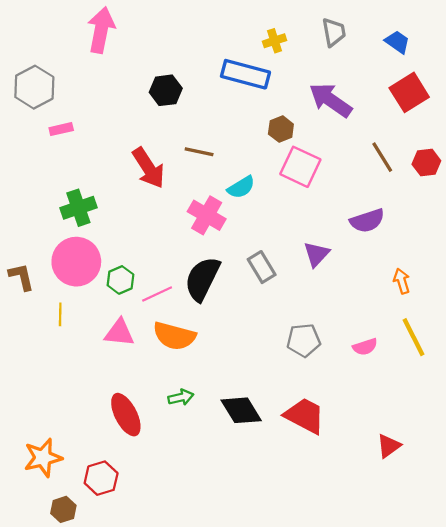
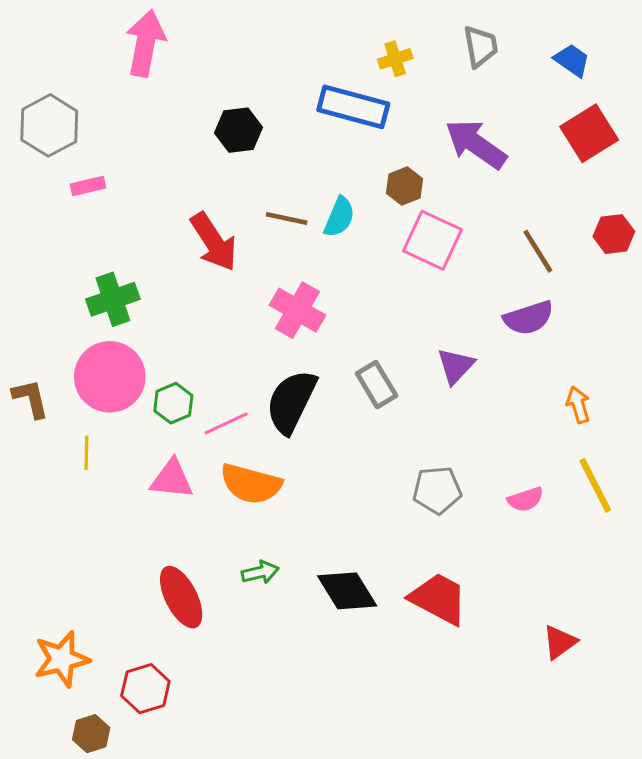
brown line: (382, 157) -> (538, 251), moved
cyan semicircle: (241, 187) -> (339, 217), moved, turned -36

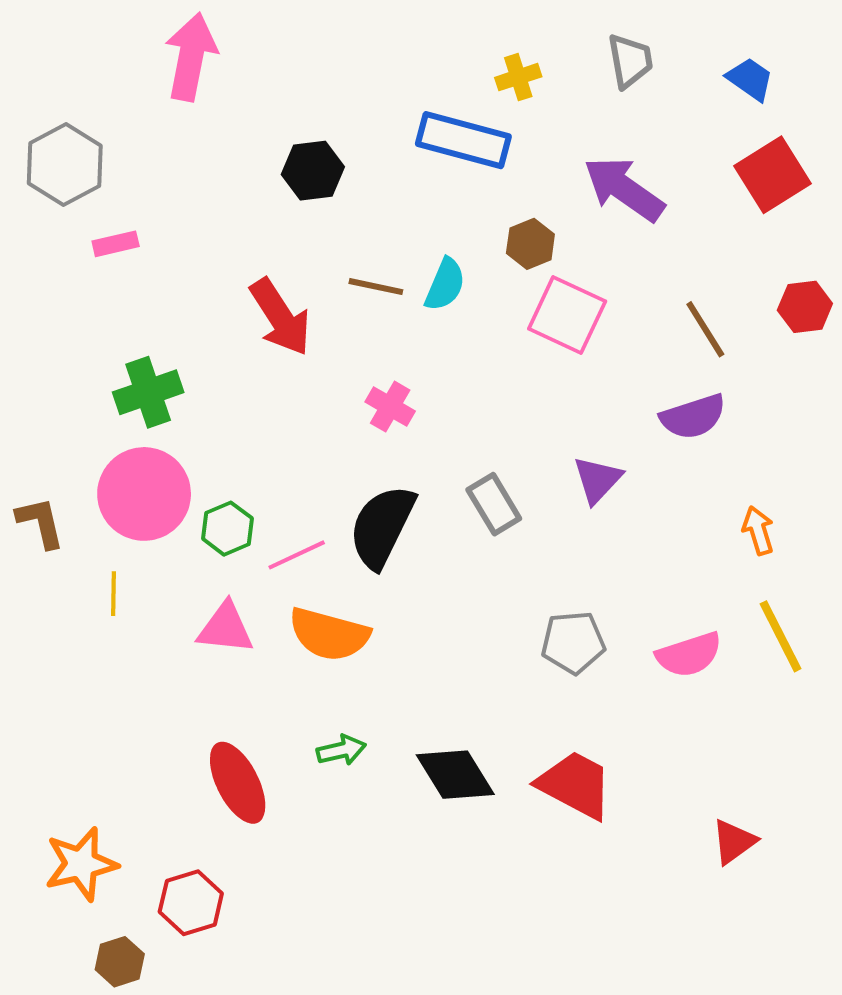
pink cross: (297, 310) -> (390, 407), size x0.7
pink semicircle: (525, 499) -> (689, 655), size x1.4

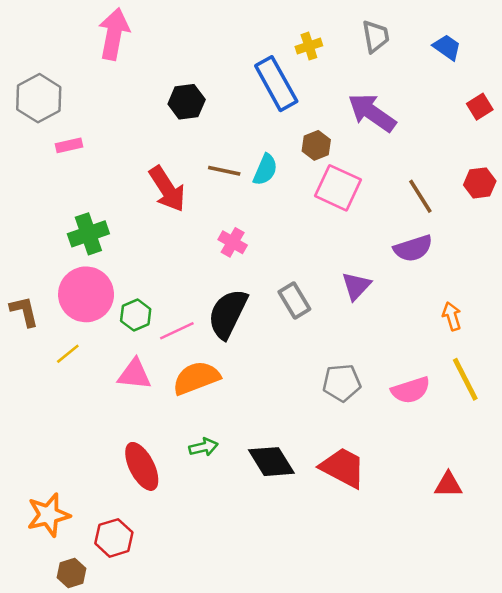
blue rectangle: (463, 140) -> (276, 84), turned 46
red square: (772, 175) -> (480, 107), moved, size x0.6
yellow line: (114, 594) -> (68, 354), turned 50
orange semicircle: (329, 634) -> (196, 378), turned 144
red triangle: (734, 842) -> (448, 485), moved, turned 36

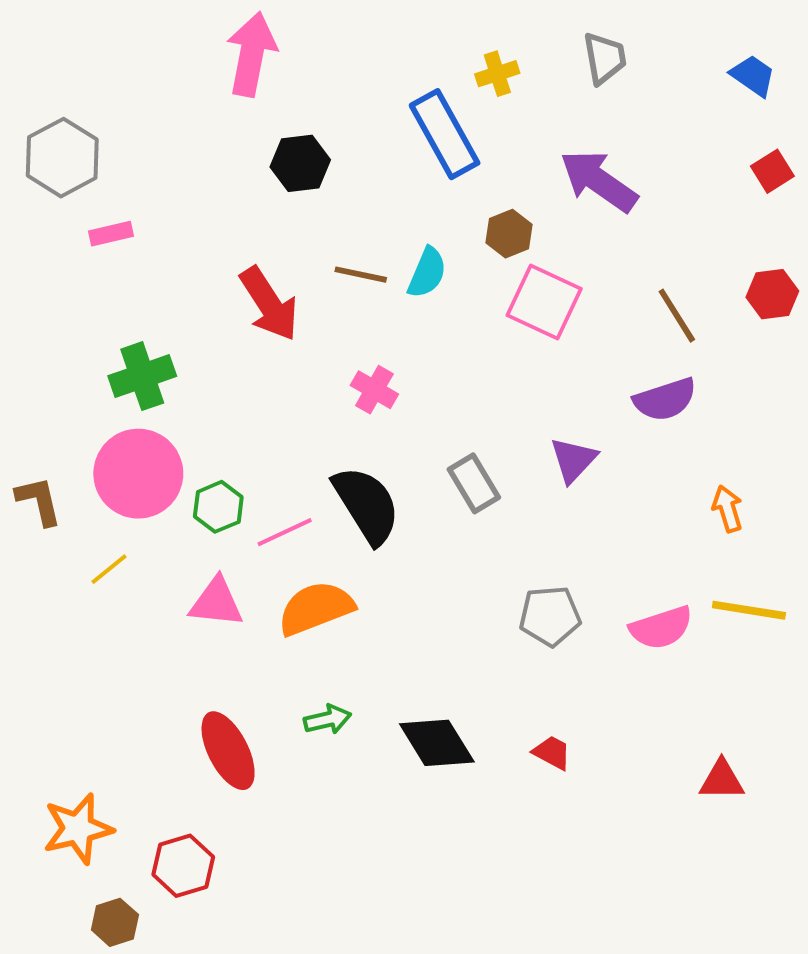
pink arrow: (114, 34) -> (251, 54), moved
blue trapezoid: (447, 47) -> (753, 76), moved
black semicircle: (228, 314) -> (367, 505), turned 122
yellow line: (465, 379) -> (749, 610), turned -54
red trapezoid: (343, 468) -> (552, 753), size x0.5

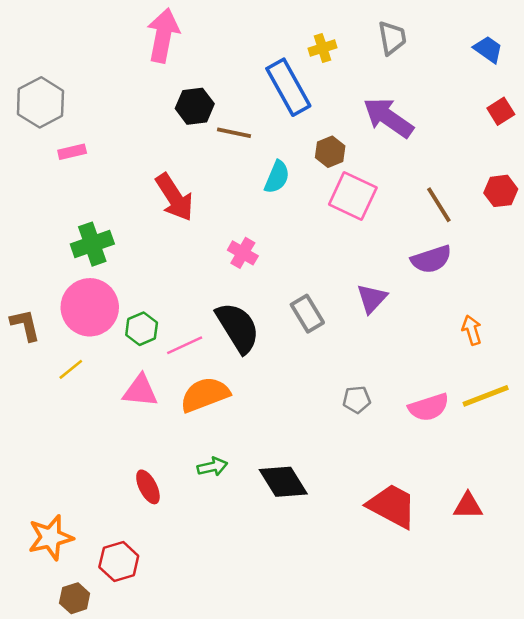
brown line: (361, 275) -> (234, 133), moved
yellow line: (749, 610) -> (486, 396), turned -30
gray pentagon: (550, 616) -> (357, 400), size x0.7
red ellipse: (228, 751) -> (148, 487), size x0.7
red trapezoid: (552, 753) -> (392, 506), moved, size x2.0

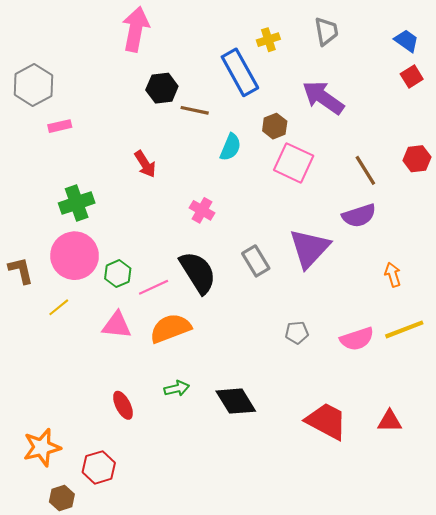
red square: (501, 111) -> (412, 77), moved
red arrow: (175, 197) -> (145, 164), size x0.7
purple triangle: (372, 298) -> (309, 248), size x1.6

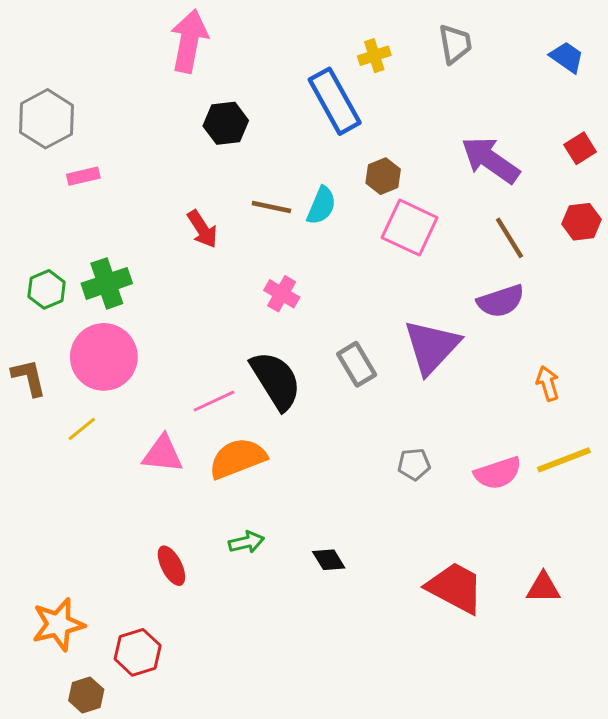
red square: (412, 77) -> (580, 148), moved
purple arrow: (323, 98) -> (490, 160), moved
brown line: (195, 110) -> (271, 207), moved
green hexagon: (118, 274) -> (47, 289), moved
black diamond: (236, 401) -> (329, 560), size x0.6

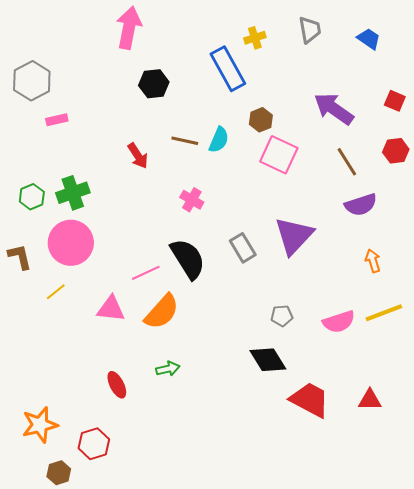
blue trapezoid: (567, 57) -> (369, 39), moved
red square: (580, 148) -> (395, 101), turned -35
purple semicircle: (501, 301) -> (361, 205), moved
orange semicircle: (238, 458) -> (162, 312), turned 153
black diamond: (329, 560) -> (268, 360), moved, size x1.6

